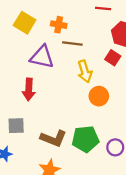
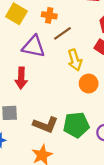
brown line: (72, 44) -> (62, 33), turned -42

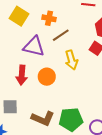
orange circle: (89, 84) -> (47, 77), moved

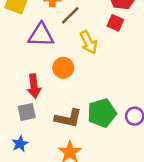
red arrow: (22, 75) -> (34, 86), moved

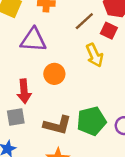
brown line: (70, 15) -> (84, 21), moved
yellow arrow: (89, 42) -> (94, 55), moved

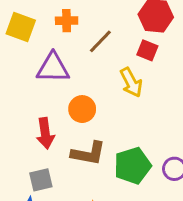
brown line: (84, 21) -> (100, 41), moved
gray square: (16, 117) -> (41, 180), moved
brown L-shape: (57, 125) -> (88, 153), moved

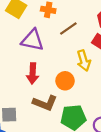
orange circle: (82, 109) -> (65, 81), moved
red arrow: (45, 133) -> (33, 73), moved

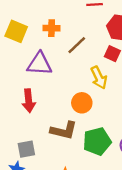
red arrow: (33, 73) -> (29, 101), moved

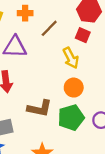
orange circle: (82, 103) -> (74, 88), moved

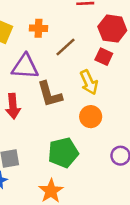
brown L-shape: (40, 108) -> (50, 94), moved, turned 60
green pentagon: (71, 118) -> (63, 153), moved

